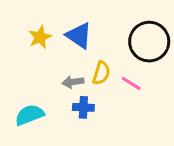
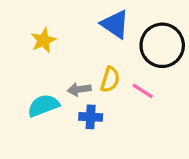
blue triangle: (79, 36) -> (115, 24), moved
cyan semicircle: (30, 115) -> (43, 106), moved

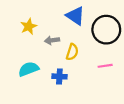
gray arrow: (79, 89) -> (52, 40), moved
pink line: (143, 91) -> (105, 66), moved, turned -40

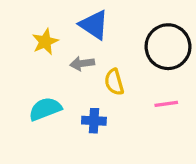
blue triangle: (75, 16) -> (94, 25), moved
yellow semicircle: (72, 52) -> (114, 82), turned 147

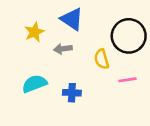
yellow semicircle: (114, 82) -> (102, 59), moved

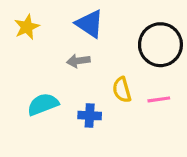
yellow star: (34, 32) -> (27, 27), moved
yellow semicircle: (102, 59) -> (122, 90), moved

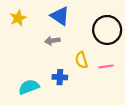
cyan semicircle: (43, 104) -> (29, 87), moved

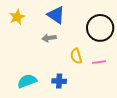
blue cross: (60, 77) -> (59, 81), moved

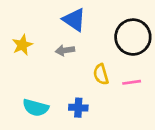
yellow star: (17, 17) -> (22, 45), moved
cyan semicircle: (27, 81) -> (36, 108), turned -144

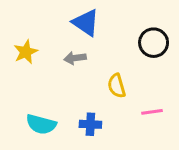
black circle: (133, 37) -> (154, 43), size x0.7
pink line: (132, 82) -> (152, 112), moved

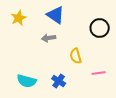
yellow star: (26, 52) -> (19, 18), moved
blue cross: (90, 124) -> (59, 81), turned 32

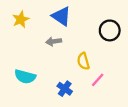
pink line: (99, 73) -> (98, 80), moved, turned -40
cyan semicircle: (27, 81) -> (25, 77), moved

